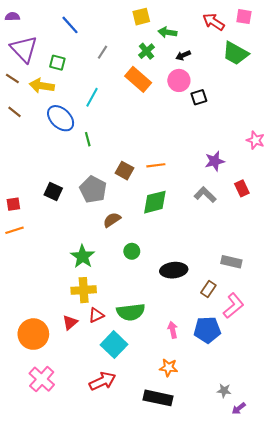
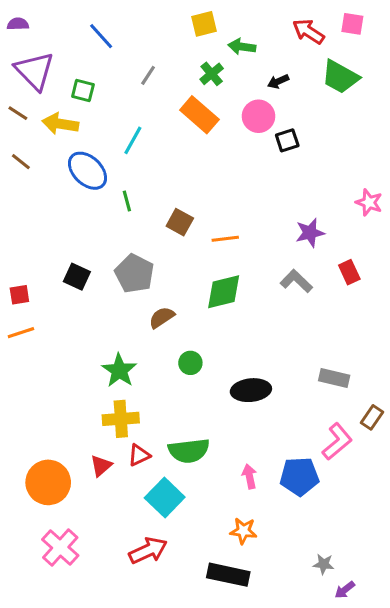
black arrow: (183, 55) -> (278, 81), moved
brown square: (124, 171) -> (180, 222), moved
brown rectangle: (208, 289) -> (372, 417), moved

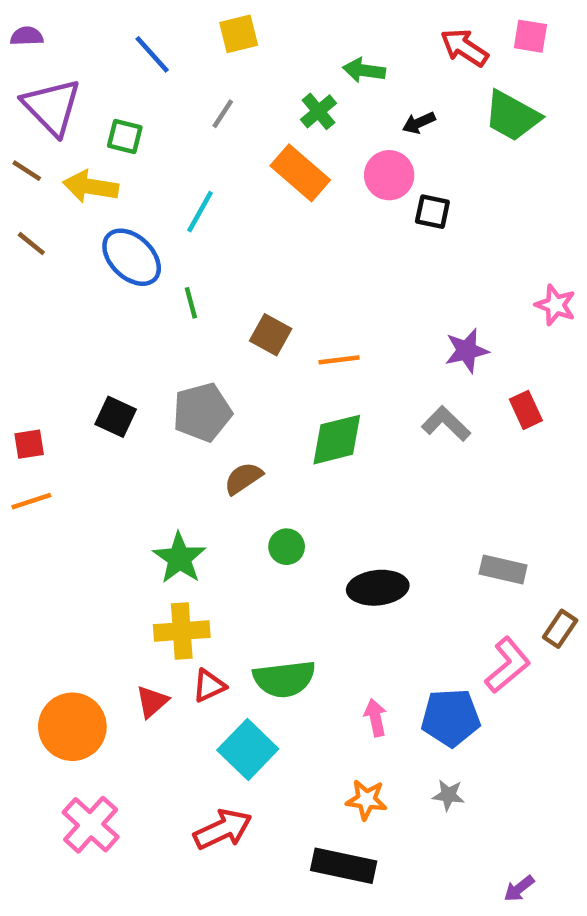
yellow square: (204, 24) -> (239, 34), moved
black square: (287, 140) -> (432, 212), turned 30
gray pentagon: (134, 274) -> (202, 412), turned 30
gray star: (324, 564) -> (448, 795), moved

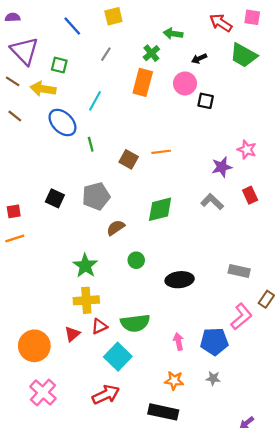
orange rectangle: (300, 173) -> (143, 82), turned 64
pink star: (556, 305) -> (247, 150), moved
orange line: (339, 360) -> (161, 152), moved

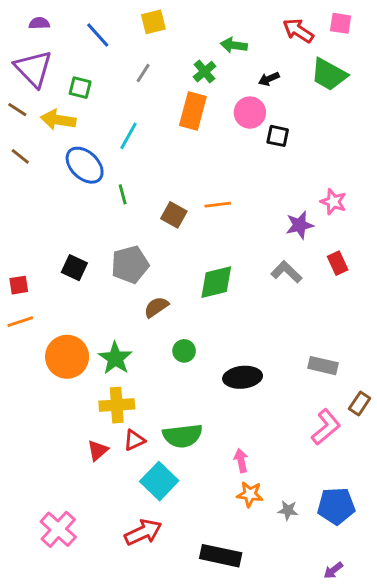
purple semicircle: (13, 17) -> (39, 23), moved
blue pentagon: (214, 341) -> (336, 506), moved
orange circle: (34, 346) -> (67, 357), moved
orange star: (174, 381) -> (250, 494), moved

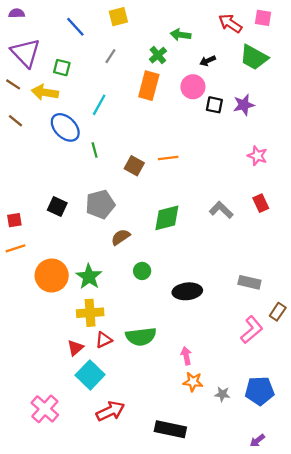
purple semicircle: (39, 23) -> (17, 13), moved
purple star: (300, 225) -> (244, 105), moved
cyan square: (159, 481) -> (90, 375), moved

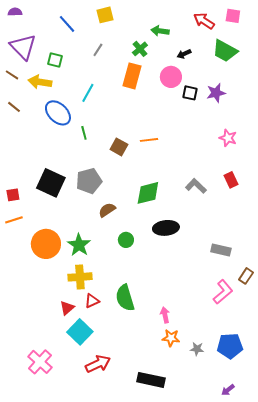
black square: (57, 207) -> (51, 183), size x1.6
black ellipse: (187, 291) -> (166, 228), moved
green semicircle: (141, 337) -> (125, 298), turned 80

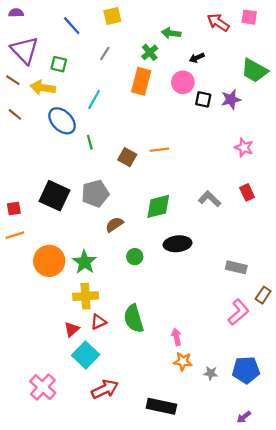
green trapezoid: (225, 51) -> (255, 71), moved

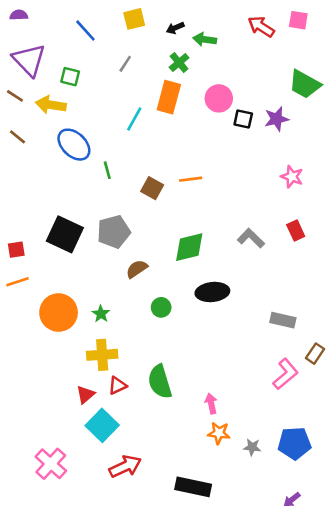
black arrow: (197, 58) -> (175, 28), moved
cyan line: (94, 99) -> (134, 119), moved
green star: (84, 262) -> (101, 314), size x0.6

